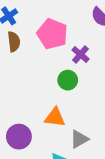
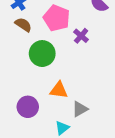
brown semicircle: (14, 42) -> (23, 25), turned -49
green circle: (68, 80) -> (42, 54), moved, size x1.5

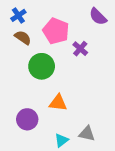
gray triangle: (80, 109) -> (87, 134), moved, turned 42

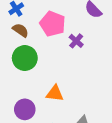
green circle: (42, 66) -> (25, 58), moved

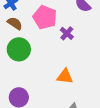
orange triangle: (55, 93) -> (65, 76), moved

